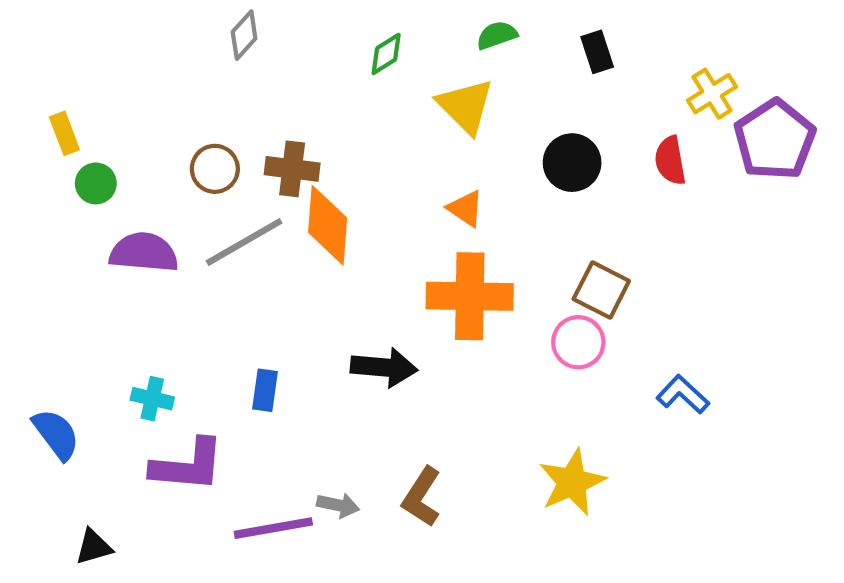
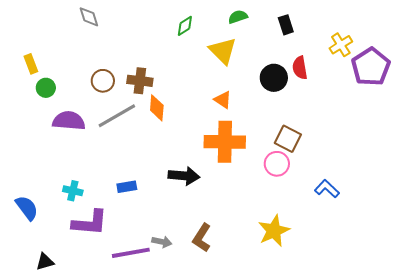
gray diamond: (244, 35) -> (89, 17), moved, turned -60
red semicircle: (670, 160) -> (300, 68), moved
orange diamond: (328, 225) -> (157, 108), size x0.7
blue rectangle: (265, 390) -> (127, 187), turned 72

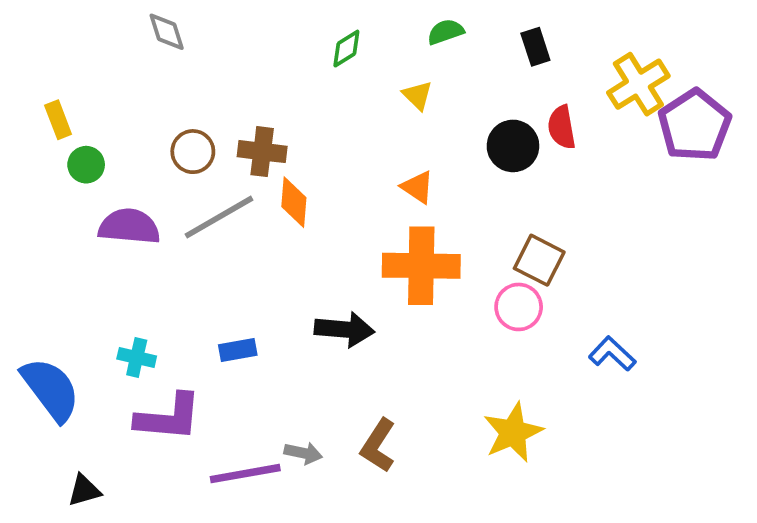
yellow cross: (341, 45) -> (638, 84), size x1.4
yellow triangle: (223, 51) -> (417, 95), size x0.6
blue semicircle: (27, 208) -> (51, 389), size x1.4

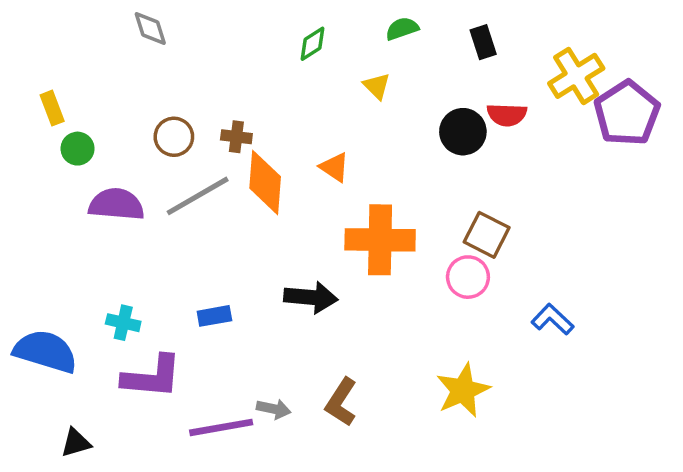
red semicircle: (562, 127) -> (507, 115), turned -78
brown cross: (262, 152) -> (236, 137), size x0.7
orange triangle: (417, 187) -> (334, 167), moved
orange diamond: (294, 202) -> (265, 182), size x1.4
blue semicircle: (51, 389) -> (45, 351), turned -36

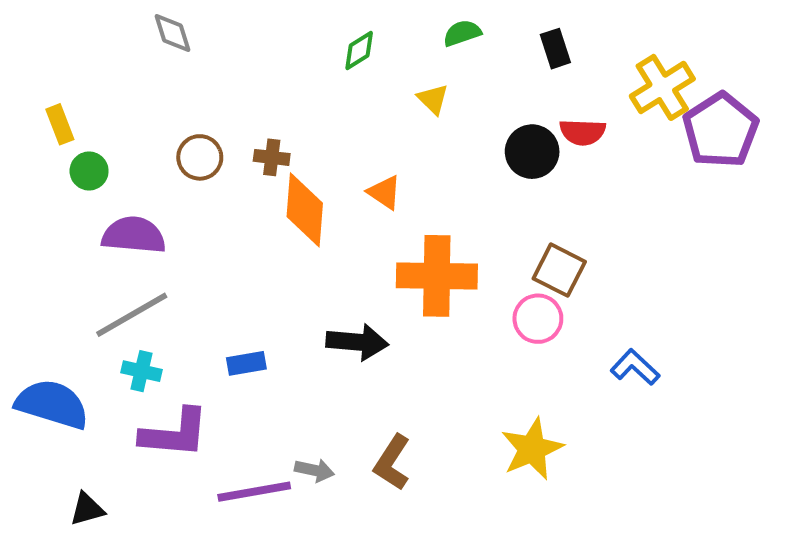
gray line: (198, 196) -> (132, 315), moved

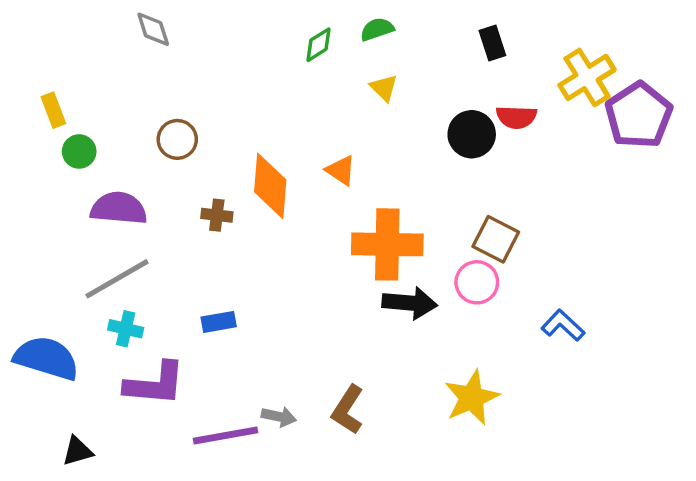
green semicircle: (462, 33) -> (377, 29), moved
brown cross: (272, 157) -> (217, 215), moved
black arrow: (357, 342) -> (410, 303), moved

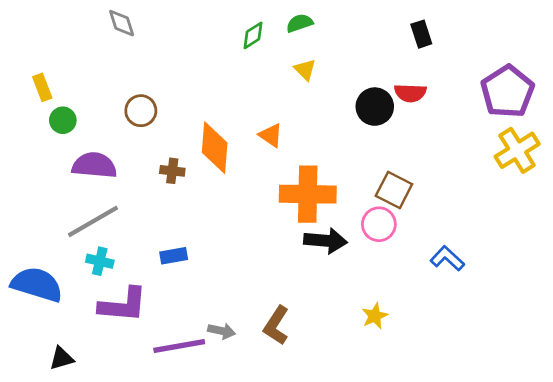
black rectangle: (492, 43) -> (421, 34), moved
yellow cross: (587, 77) -> (517, 150), moved
yellow star: (472, 398) -> (375, 316), size x0.6

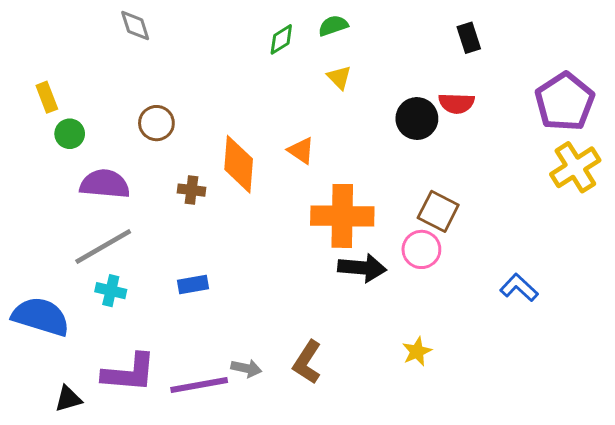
blue L-shape: (447, 258) -> (519, 288), moved
purple L-shape: (123, 305) -> (129, 373), moved

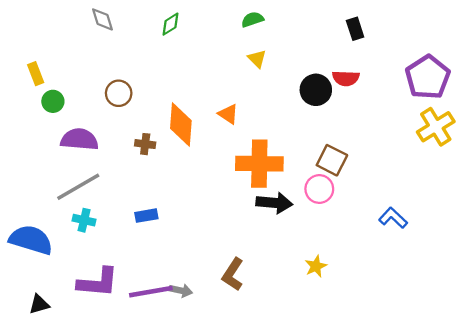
green diamond: (281, 39) -> (171, 24), moved
gray arrow: (246, 368) -> (181, 290), moved
black triangle: (68, 399) -> (39, 304), moved

